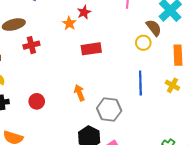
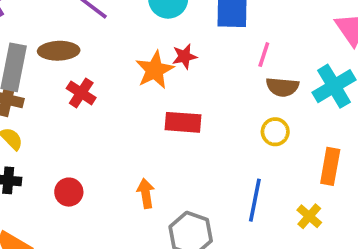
orange star: (69, 23) -> (155, 70), size x1.5
brown semicircle: (154, 28) -> (282, 87), moved, turned 120
red cross: (31, 45) -> (81, 93), turned 35

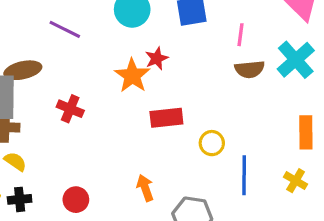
brown ellipse: (59, 51) -> (23, 70), moved
pink line: (264, 55) -> (240, 35), moved
yellow circle: (275, 132) -> (212, 143), moved

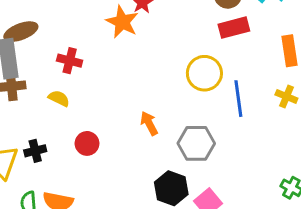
red rectangle: (166, 118) -> (234, 28), moved
yellow circle: (212, 143) -> (204, 73), size x1.5
yellow semicircle: (15, 161) -> (59, 98), moved

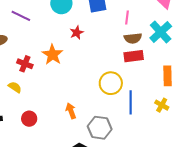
orange star: (122, 22) -> (53, 55), moved

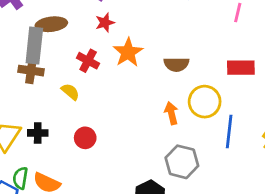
red star: (77, 33) -> (105, 23), moved
brown semicircle: (133, 38) -> (176, 64), moved
orange arrow: (71, 111) -> (171, 113), moved

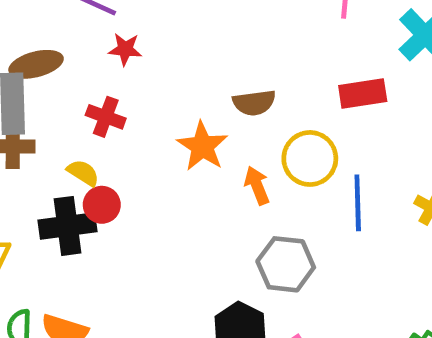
red star: (105, 23) -> (125, 49), turned 30
orange star: (128, 52) -> (202, 146), moved
black cross: (38, 133) -> (68, 226), moved, size x1.6
red circle: (85, 138) -> (102, 205), moved

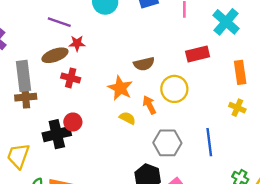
brown ellipse: (36, 64) -> (55, 55), moved
yellow semicircle: (83, 173) -> (127, 118), moved
blue line: (358, 203) -> (209, 142), moved

